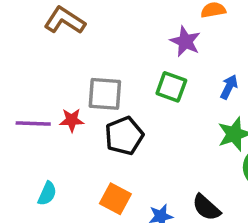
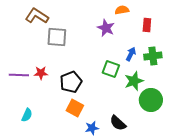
green square: (171, 87) -> (111, 69), moved
gray square: (105, 94) -> (57, 37), moved
orange square: (115, 199) -> (75, 108), moved

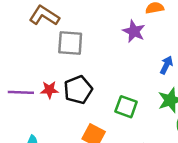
green square: (111, 69) -> (126, 107), moved
black pentagon: (71, 82) -> (78, 90), moved

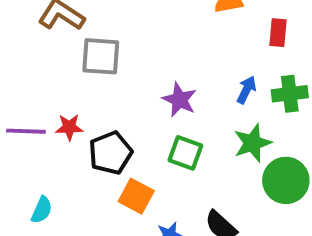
purple star: (134, 31) -> (180, 100), moved
black pentagon: (78, 90) -> (111, 153), moved

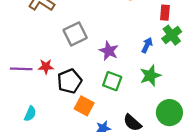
gray square: (101, 56) -> (75, 34), moved, turned -30
green cross: (290, 94) -> (172, 35), moved, turned -30
green circle: (286, 180) -> (169, 113), moved

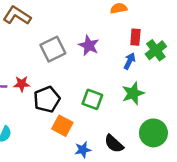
red rectangle: (165, 13) -> (135, 37), moved
purple star: (109, 51) -> (89, 45), moved

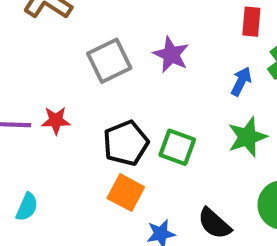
red rectangle: (135, 37) -> (251, 22), moved
black pentagon: (47, 99) -> (126, 143), moved

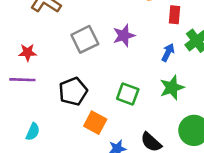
purple star: (171, 55) -> (124, 36), turned 30
red star: (56, 120) -> (28, 52), moved
black pentagon: (126, 143) -> (73, 91), moved

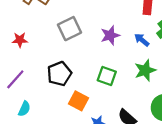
purple star: (124, 36) -> (110, 35), moved
blue arrow: (168, 52) -> (142, 40), turned -77
purple line: (22, 80) -> (15, 79), moved, turned -50

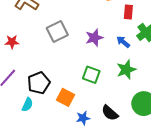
black pentagon: (59, 74) -> (39, 83), moved
cyan semicircle: (24, 109) -> (27, 105), moved

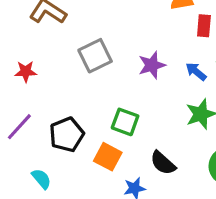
green square: (91, 75) -> (125, 122), moved
cyan semicircle: (27, 105) -> (41, 179), moved, turned -64
black semicircle: (110, 113) -> (163, 163), moved

